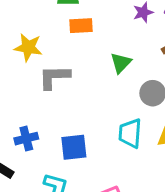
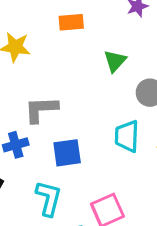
gray L-shape: (54, 77) -> (41, 109), moved

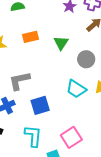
orange rectangle: (71, 22) -> (31, 37), moved
cyan trapezoid: (127, 136) -> (76, 89), turned -50

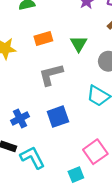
gray L-shape: (19, 81) -> (51, 75), moved
cyan L-shape: (33, 136) -> (32, 158), moved, turned -30

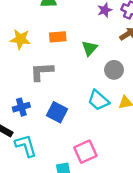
gray L-shape: (51, 75) -> (42, 72), moved
blue square: (58, 117) -> (57, 112), turned 36

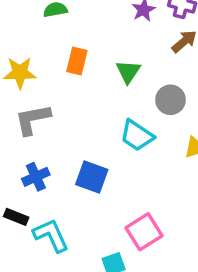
orange rectangle: (58, 37) -> (77, 61), turned -63
gray L-shape: (42, 72) -> (33, 119), moved
cyan trapezoid: (98, 100) -> (137, 136), moved

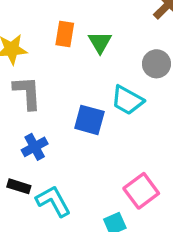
green triangle: (128, 72) -> (100, 42), moved
gray L-shape: (33, 119) -> (27, 93), turned 102
blue square: (92, 177) -> (89, 120), moved

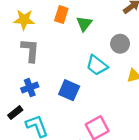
blue square: (89, 120) -> (69, 90), moved
black rectangle: (19, 186) -> (15, 113), turned -64

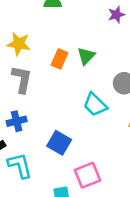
orange rectangle: (61, 15) -> (59, 59), moved
blue square: (69, 90) -> (59, 143), moved

